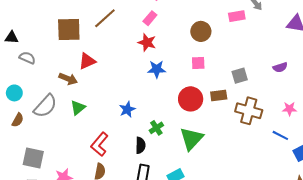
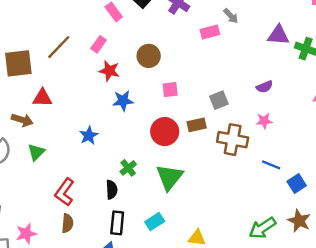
pink rectangle: (150, 18) -> (99, 44), moved
brown circle: (201, 31) -> (149, 56), moved
red triangle: (87, 61) -> (42, 98), turned 30
blue star: (127, 109) -> (89, 135), moved
pink star: (289, 109) -> (264, 121), moved

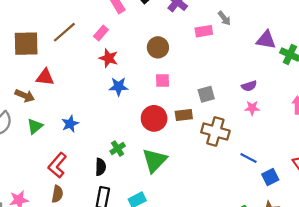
brown circle: (149, 56) -> (158, 47), moved
pink star: (264, 121) -> (252, 108), moved
blue star: (89, 135) -> (70, 124), moved

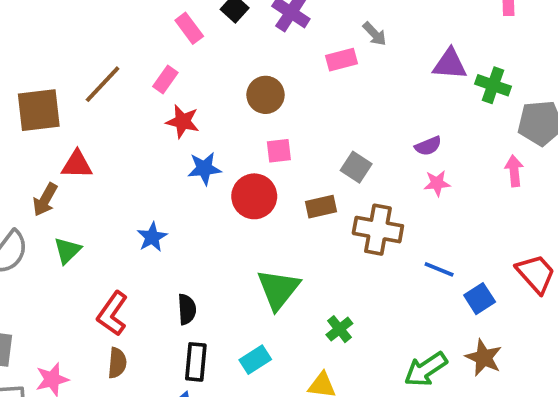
gray square: (206, 94) -> (356, 167), turned -35
brown arrow: (25, 96) -> (45, 200), turned 102
red circle: (154, 118) -> (254, 196), moved
blue star: (70, 124) -> (152, 237), moved
green cross: (118, 149) -> (339, 329), moved

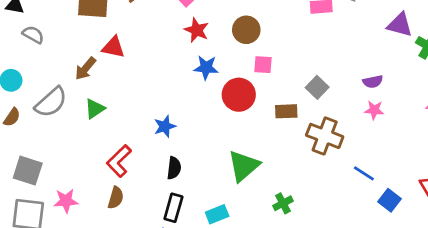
brown circle: (266, 95) -> (246, 30), moved
blue star: (152, 237) -> (165, 126), moved
blue square: (480, 299) -> (389, 200), turned -30

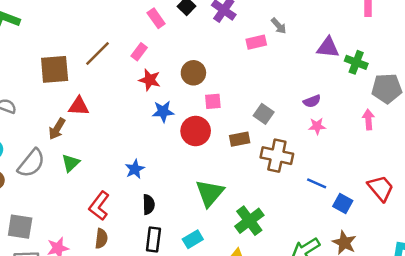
green cross: (283, 203) -> (249, 221), size x1.6

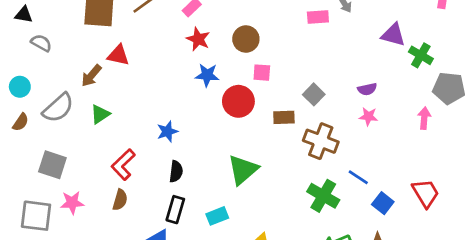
green cross: (249, 221) -> (323, 196), moved, turned -32
gray square: (20, 227) -> (52, 165), moved

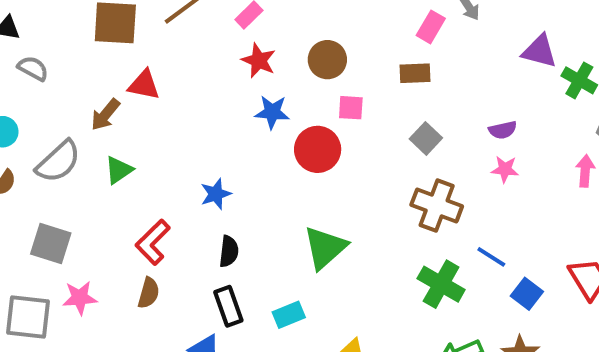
pink rectangle: (318, 17) -> (431, 27), turned -55
brown rectangle: (284, 117) -> (415, 73), moved
black rectangle: (175, 210) -> (228, 306), turned -35

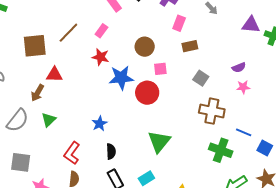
pink rectangle: (431, 27) -> (179, 23), moved
red star: (259, 61) -> (101, 57), moved
blue star: (272, 112) -> (121, 78), size x1.4

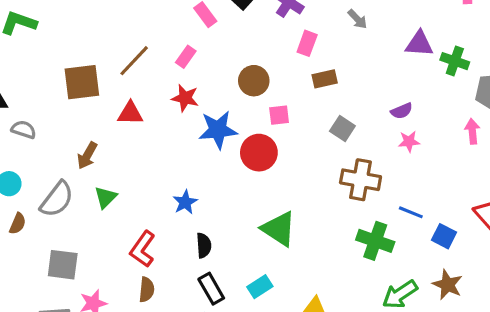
red triangle: (54, 75) -> (130, 113), moved
green triangle: (159, 142) -> (279, 229), turned -35

